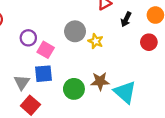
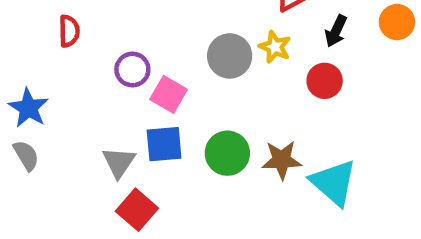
yellow star: (96, 41) -> (275, 47), moved
red circle: (149, 42) -> (325, 81), moved
green circle: (74, 89) -> (227, 153), moved

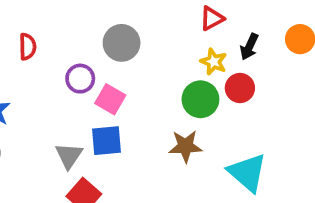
yellow star: (275, 47) -> (214, 62), moved
gray circle: (230, 56) -> (122, 43), moved
green circle: (227, 153) -> (200, 99), moved
brown star: (282, 160) -> (185, 146), moved

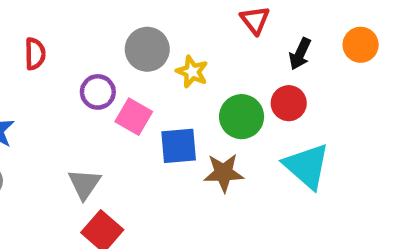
red triangle: (212, 18) -> (255, 20), turned -40
yellow star: (214, 62) -> (192, 72), moved
blue square: (106, 141) -> (179, 146), moved
cyan triangle: (247, 173) -> (307, 166), moved

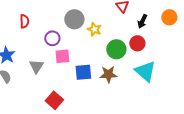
pink square: (134, 117) -> (62, 56), moved, turned -35
blue square: (179, 146) -> (83, 72), moved
gray triangle: (84, 184) -> (36, 66), moved

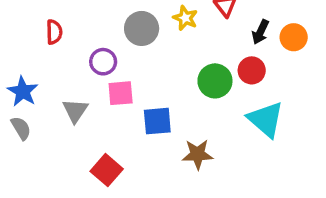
orange circle: (169, 17) -> (294, 37), moved
yellow star: (94, 29) -> (185, 18), moved
brown star: (108, 74) -> (198, 154), moved

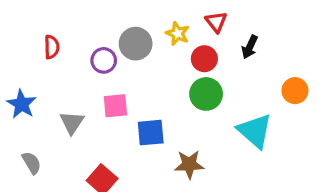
orange circle: (294, 37) -> (295, 91), moved
purple circle: (103, 62) -> (104, 60), moved
red circle: (252, 70) -> (204, 59), moved
gray semicircle: (21, 128) -> (32, 163), moved

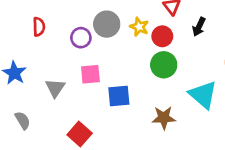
yellow star: (178, 34) -> (139, 27), moved
brown star: (189, 164) -> (164, 118), moved

